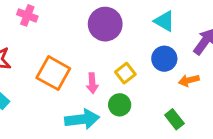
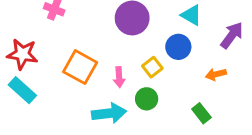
blue circle: (164, 59) -> (178, 47), moved

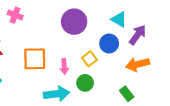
purple arrow: (232, 35) -> (138, 35), moved
orange square: (80, 67) -> (35, 59), turned -30
orange arrow: (216, 74) -> (138, 64), size x1.5

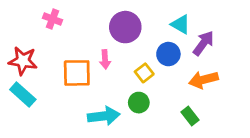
pink arrow: (64, 66) -> (105, 59), moved

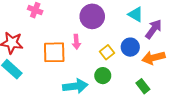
blue circle: (168, 54) -> (130, 47), moved

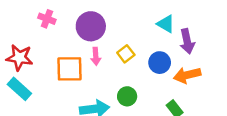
purple circle: (92, 16) -> (91, 26), moved
purple arrow: (153, 29) -> (187, 41), turned 132
yellow square: (107, 52) -> (126, 54), moved

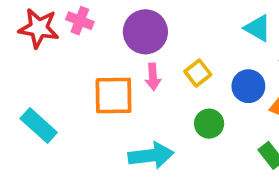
red star: (19, 58) -> (39, 28), moved
green circle: (127, 96) -> (209, 124), moved

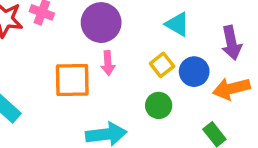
cyan triangle: (258, 28) -> (177, 24), moved
yellow square: (198, 73) -> (162, 65), moved

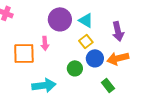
purple circle: (101, 23) -> (60, 19), moved
yellow square: (162, 65) -> (86, 41), moved
blue circle: (194, 72) -> (95, 58), moved

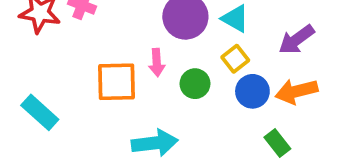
purple arrow: (118, 31) -> (297, 40), turned 66
green circle: (75, 68) -> (195, 84), moved

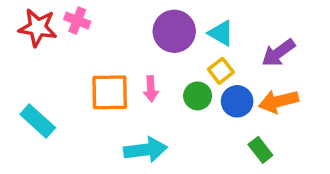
pink arrow: (157, 63) -> (151, 89), moved
green circle: (195, 84) -> (198, 96), moved

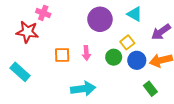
red star: (38, 28) -> (27, 32), moved
cyan triangle: (221, 33) -> (135, 14), moved
orange square: (110, 92) -> (62, 55), size x0.7

